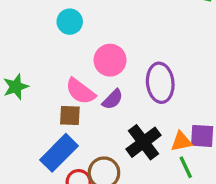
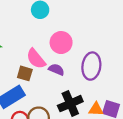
purple semicircle: (113, 99) -> (56, 70), turned -126

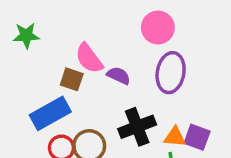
pink circle: (61, 43) -> (158, 28), moved

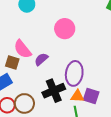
purple ellipse: (171, 73) -> (74, 73), moved
purple semicircle: (119, 76) -> (41, 59), turned -64

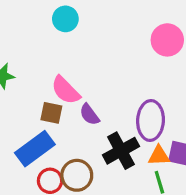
pink circle: (65, 29) -> (167, 40), moved
purple semicircle: (41, 59) -> (89, 114), moved, turned -80

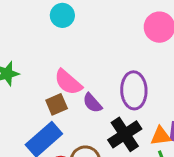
brown square: (51, 113) -> (57, 104), turned -30
purple ellipse: (151, 120) -> (134, 90), moved

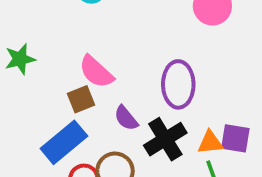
purple semicircle: (92, 103) -> (126, 118), moved

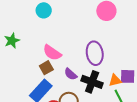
green star: (20, 59) -> (12, 41), moved
black cross: (165, 139) -> (92, 82), turned -30

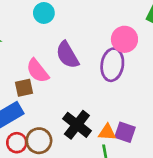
purple ellipse: (95, 53) -> (112, 65), moved
purple semicircle: (71, 74) -> (67, 55), moved, size x1.5

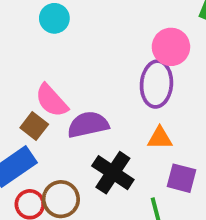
purple semicircle: (67, 55) -> (88, 125), moved, turned 112
brown square: (24, 88) -> (34, 126), turned -36
orange triangle: (107, 132) -> (160, 138), moved

